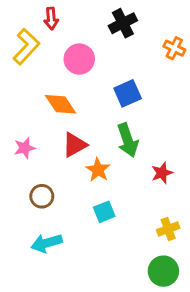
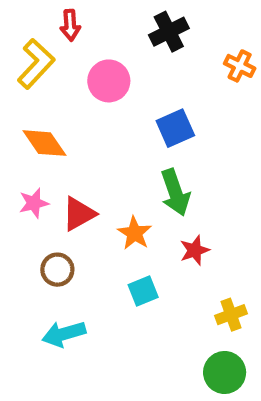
orange diamond: (61, 104) -> (45, 143), moved
red triangle: (75, 145) -> (79, 214), moved
red star: (162, 173) -> (195, 250), moved

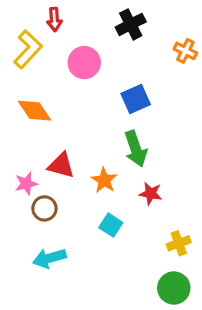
pink star: (34, 203) -> (26, 184), moved
red triangle: (79, 214) -> (61, 165), turned 44
red star: (195, 250) -> (151, 194), turned 30
cyan square: (143, 291) -> (111, 225), turned -35

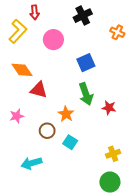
red triangle: (61, 165) -> (39, 90), moved
red star: (151, 194) -> (109, 108), moved
brown circle: (44, 208) -> (47, 131), moved

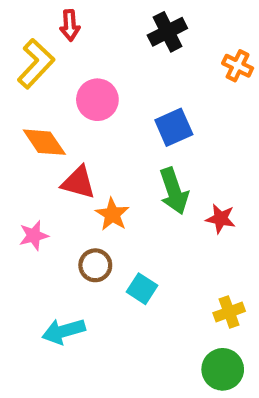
pink circle: (53, 40) -> (97, 100), moved
orange star: (66, 114) -> (112, 214), moved

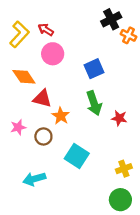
red arrow: (70, 25) -> (46, 30), moved, turned 126
black cross: (167, 32) -> (111, 19), moved
brown circle: (95, 265) -> (43, 136), moved
cyan square: (142, 289) -> (77, 156), size x1.5

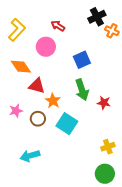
red arrow: (46, 30) -> (58, 26), moved
cyan square: (77, 156) -> (67, 124), moved

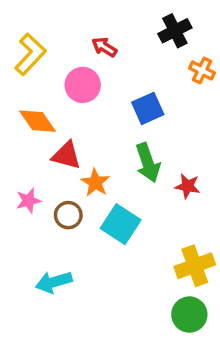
orange cross: (112, 31) -> (202, 70), moved
yellow cross: (108, 147) -> (195, 266), size x1.5

